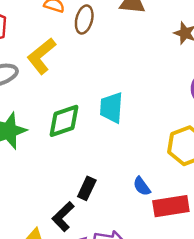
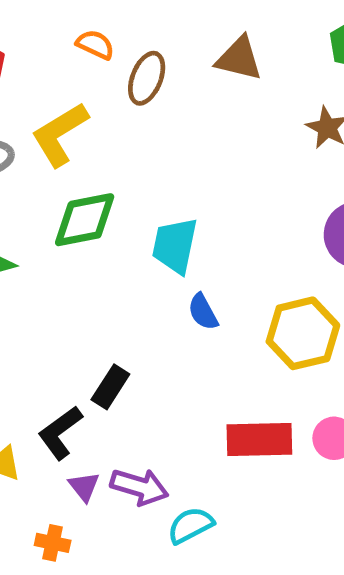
green diamond: (64, 121) -> (85, 220), moved
blue semicircle: (142, 186) -> (203, 312), moved

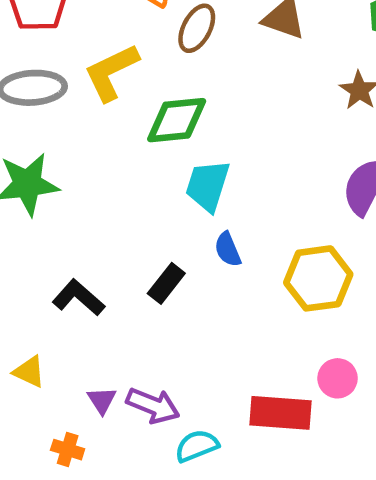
green diamond: (85, 220) -> (177, 120), moved
black rectangle: (110, 387) -> (166, 283), moved
black L-shape: (60, 433) -> (78, 298), moved, turned 72
red rectangle: (259, 440) -> (281, 413), moved

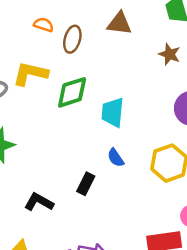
yellow L-shape: (111, 72) -> (30, 74), turned 51
cyan trapezoid: (208, 186) -> (113, 112), moved

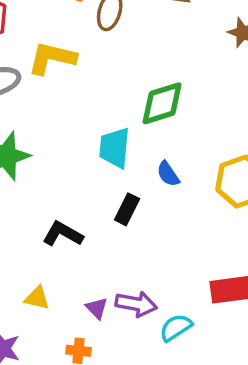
green diamond: (72, 92) -> (162, 103), moved
cyan trapezoid: (113, 112) -> (115, 148), moved

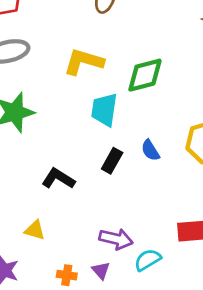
yellow L-shape: (52, 58) -> (84, 62), moved
blue semicircle: (168, 174) -> (150, 150), moved
purple triangle: (97, 308) -> (101, 270), moved

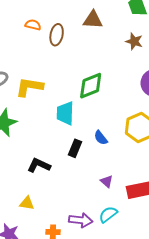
yellow L-shape: (84, 62) -> (29, 87), moved
purple arrow: (116, 239) -> (81, 220), moved
purple triangle: (101, 270) -> (107, 181), moved

